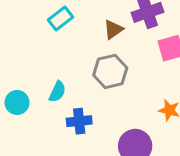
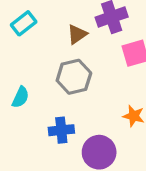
blue cross: (79, 121) -> (61, 130), moved

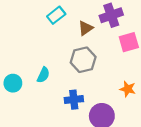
cyan rectangle: (24, 23) -> (56, 15), moved

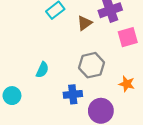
gray hexagon: (83, 60) -> (92, 65), moved
cyan circle: (13, 83) -> (12, 96), moved

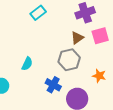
brown triangle: (84, 23) -> (77, 38), moved
blue cross: (73, 94) -> (53, 85), turned 35

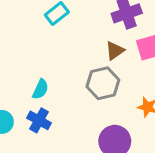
blue cross: (53, 85) -> (39, 120), moved

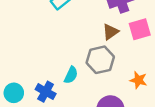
cyan semicircle: (40, 89) -> (71, 75), moved

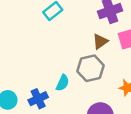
blue cross: (46, 92) -> (38, 99), turned 36

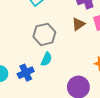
gray hexagon: (91, 68) -> (44, 34), moved

